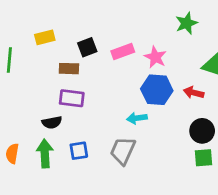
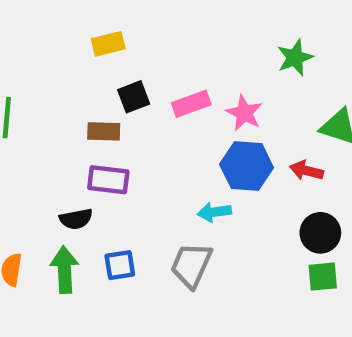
yellow rectangle: (45, 37) -> (108, 44), moved

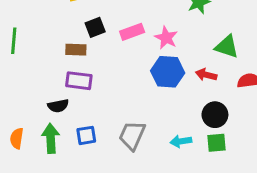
cyan arrow: (214, 212) -> (181, 141), moved

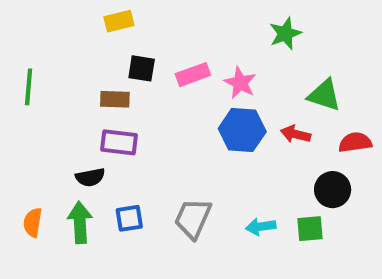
black square: (95, 27) -> (142, 68), turned 30
black circle: (215, 115) -> (333, 190), moved

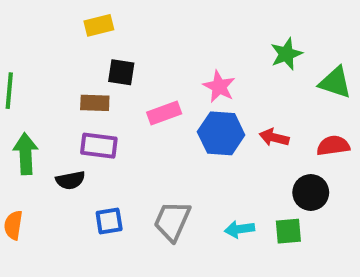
green star: (285, 34) -> (286, 54), moved
pink rectangle: (193, 75) -> (164, 113), moved
green triangle: (324, 95) -> (335, 82), moved
green arrow: (80, 222) -> (26, 154), moved

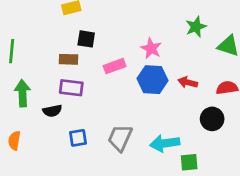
cyan arrow: (239, 229) -> (165, 143), size x1.5
green square: (288, 231) -> (189, 162), moved

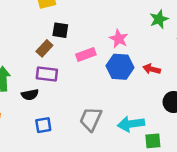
brown rectangle: (69, 59) -> (44, 48), turned -49
blue square: (78, 138) -> (43, 125), moved

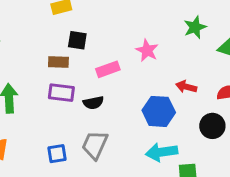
brown rectangle: (44, 48) -> (58, 62), turned 49
blue hexagon: (120, 67) -> (159, 111), moved
black semicircle: (30, 95) -> (93, 103), moved
gray trapezoid: (91, 119) -> (95, 145), moved

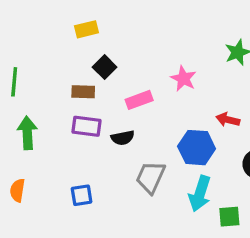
black square: (77, 40) -> (105, 67), turned 36
gray trapezoid: (95, 145) -> (151, 177), moved
cyan arrow: (162, 152) -> (200, 194), turned -64

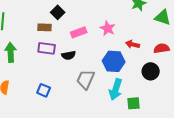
pink star: (183, 79) -> (108, 28), moved
blue square: (82, 195) -> (44, 90), turned 32

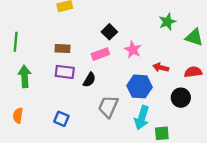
black square: (58, 12) -> (109, 32), moved
black semicircle: (69, 55) -> (89, 80), turned -48

